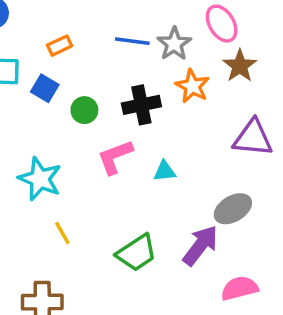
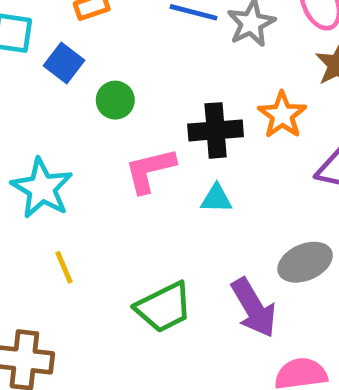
orange star: (192, 86) -> (282, 115), moved
black cross: (141, 105) -> (216, 130), moved
purple arrow: (200, 245) -> (254, 308), turned 105

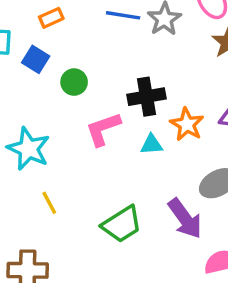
orange star: (282, 115) -> (187, 124), moved

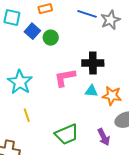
green circle: (74, 82) -> (51, 38), moved
orange star: (187, 124) -> (112, 96), moved, turned -30
purple arrow: (185, 219) -> (104, 137), size x0.7

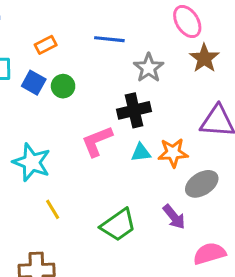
gray star: (110, 20) -> (149, 68), moved

